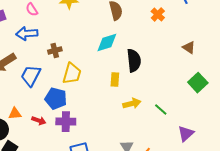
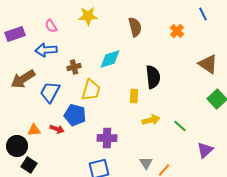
cyan diamond: (107, 43) -> (110, 59), moved
brown triangle: (189, 48) -> (208, 64), size x1.5
red arrow: (39, 121) -> (57, 129), moved
purple cross: (66, 122) -> (107, 138), moved

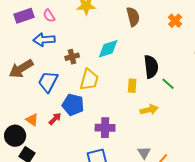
purple rectangle: (15, 34) -> (24, 16), moved
green line: (180, 126) -> (168, 84), moved
red arrow: (57, 129) -> (55, 119), turned -64
orange triangle: (34, 130) -> (32, 120), turned 40

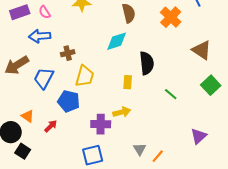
orange cross: (175, 21) -> (171, 17), size x1.5
cyan diamond: (108, 49) -> (117, 41), moved
green line: (168, 84) -> (171, 94), moved
yellow arrow: (149, 110) -> (122, 112), moved
red arrow: (55, 119) -> (51, 126), moved

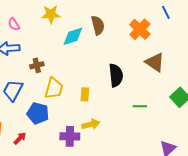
cyan diamond: (117, 41) -> (73, 36), moved
brown triangle: (202, 50) -> (155, 62), moved
yellow rectangle: (128, 82) -> (85, 94), moved
green line: (171, 94) -> (140, 106), turned -40

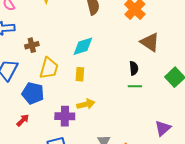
cyan diamond: (73, 36) -> (83, 46), moved
black semicircle: (116, 75) -> (134, 68), moved, size x0.6
red arrow: (20, 138) -> (23, 120), moved

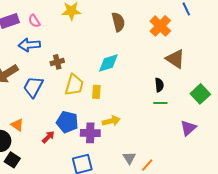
yellow rectangle: (80, 74) -> (96, 92), moved
blue pentagon: (33, 93) -> (67, 122), moved
purple triangle: (163, 128) -> (188, 128), moved

